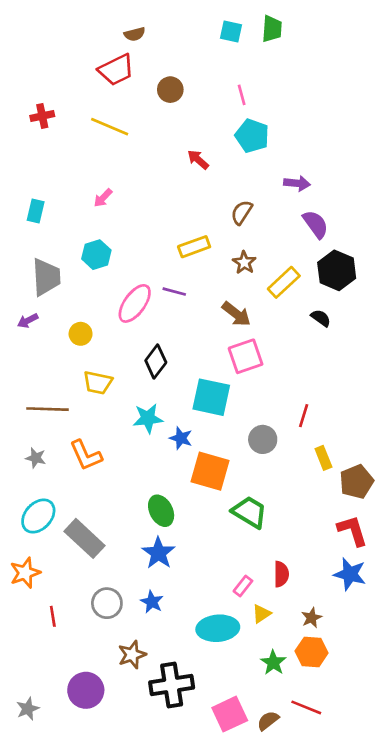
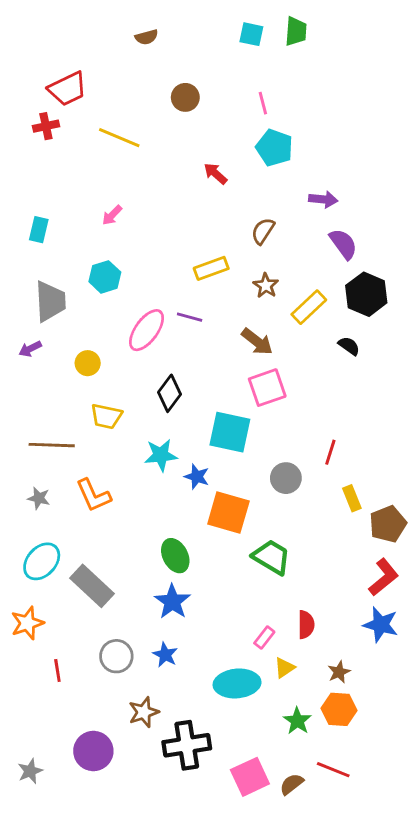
red trapezoid: (116, 70) -> (68, 89), moved
red L-shape: (352, 531) -> (384, 577), turned 68

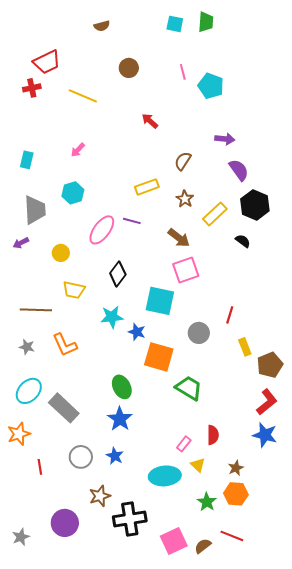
cyan pentagon: (274, 148) -> (211, 86), moved
yellow triangle: (284, 668) -> (198, 465), turned -42

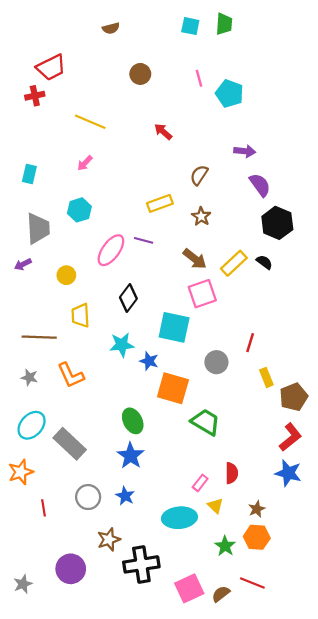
yellow line: (83, 96) -> (90, 122), moved
yellow rectangle: (215, 214) -> (234, 263), moved
yellow trapezoid: (74, 290) -> (80, 315), turned 75

